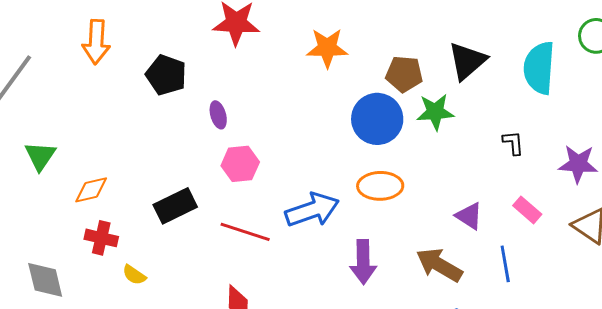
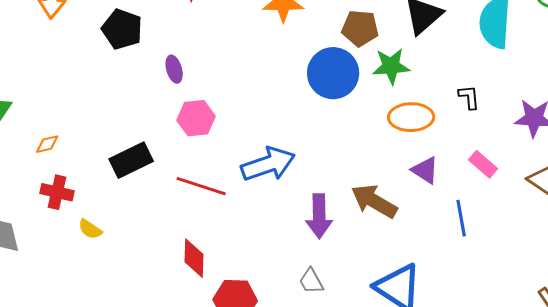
orange ellipse: (380, 186) -> (411, 117), moved
orange diamond: (91, 190) -> (47, 144), size x0.7
brown arrow: (439, 265) -> (374, 201), moved

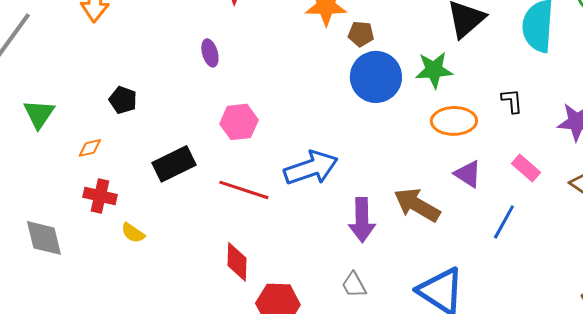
brown pentagon: (360, 28) -> (361, 34), moved, size x0.7
black pentagon: (122, 29) -> (123, 100), moved, size x0.7
purple ellipse: (174, 69) -> (210, 53), moved
blue line: (461, 218) -> (504, 222), turned 39

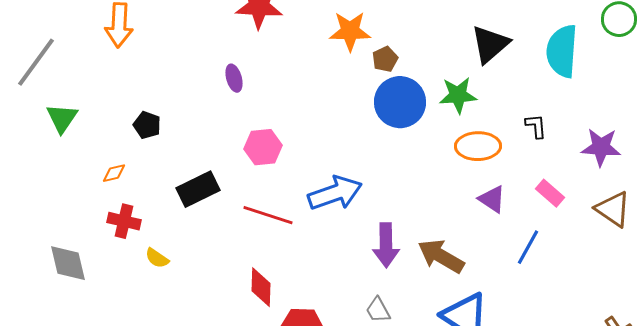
brown pentagon: (361, 34) -> (385, 59), turned -30
green triangle: (39, 114) -> (62, 118), moved
brown arrow: (417, 205) -> (441, 256), moved

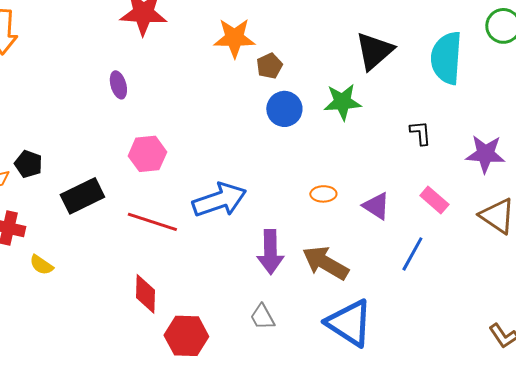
blue circle: (400, 102) -> (284, 109), size x0.7
black pentagon: (147, 125) -> (28, 164), moved
orange ellipse: (478, 146) -> (323, 194), moved, size x0.6

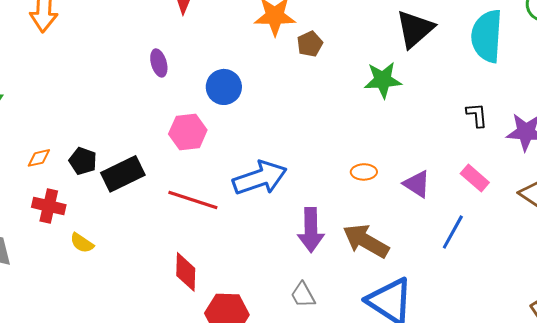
blue circle: (284, 109) -> (224, 87), moved
black L-shape: (420, 133) -> (477, 115), moved
black pentagon: (28, 164) -> (83, 161), moved

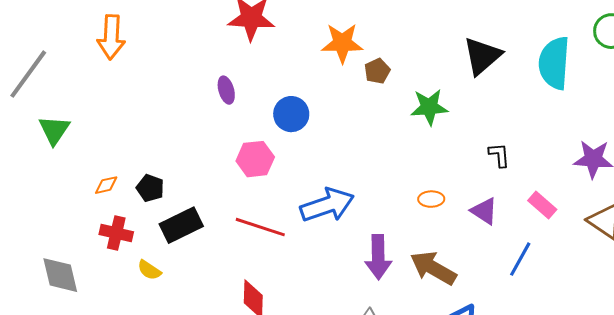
green star: (383, 80) -> (429, 107), moved
black L-shape: (477, 115) -> (499, 155), moved
black rectangle: (123, 174) -> (181, 225), moved

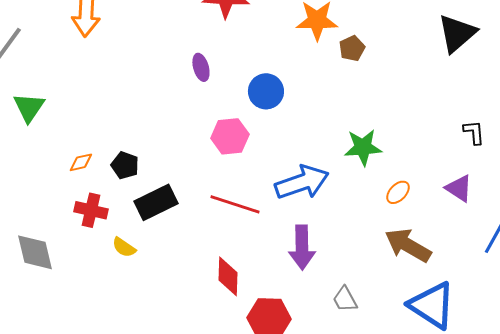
green star: (429, 107) -> (363, 147), moved
orange ellipse: (431, 199) -> (398, 192), moved, turned -45
purple arrow: (378, 257) -> (302, 247), moved

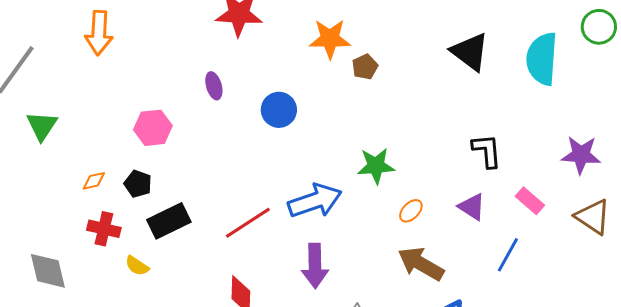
black triangle: (457, 33) -> (470, 52), turned -42
black L-shape: (474, 132) -> (487, 151), size x1.4
pink hexagon: (230, 136) -> (153, 128), moved
red line: (235, 204) -> (248, 223), turned -51

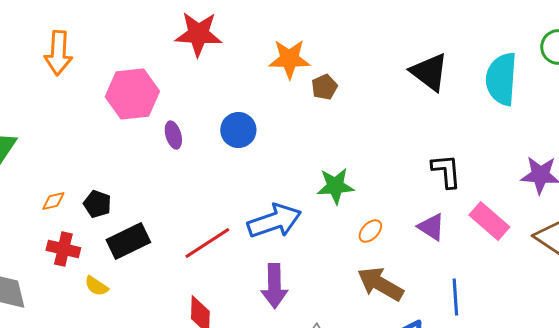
purple ellipse: (214, 86) -> (173, 135), moved
pink hexagon: (153, 128) -> (132, 94), moved, size x1.4
pink rectangle: (530, 201) -> (489, 221), size x1.4
blue line: (508, 255) -> (455, 297), moved, turned -33

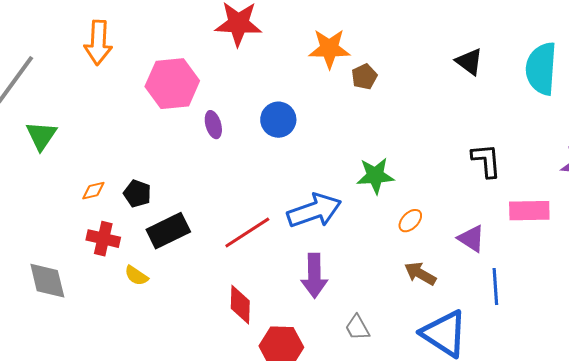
black triangle: (429, 72) -> (469, 62), size x0.7
pink rectangle: (489, 221) -> (529, 211), turned -42
purple triangle: (431, 227) -> (471, 239), moved
brown arrow: (380, 284) -> (420, 274), size x0.7

